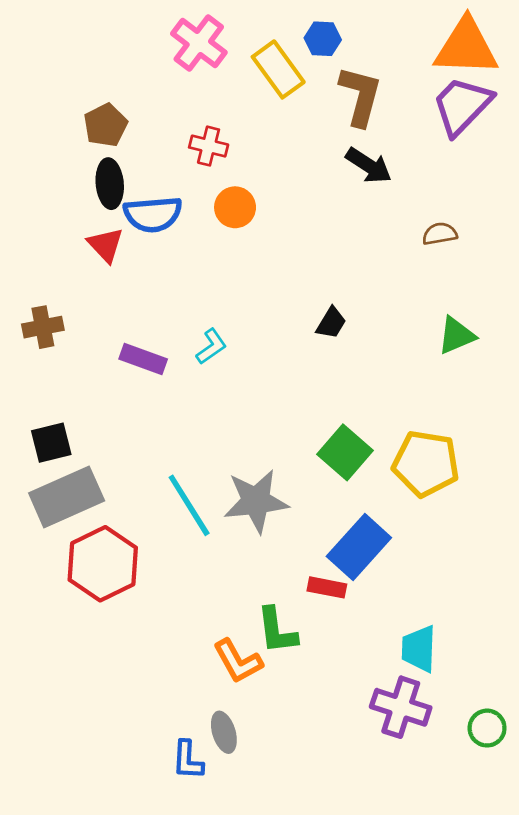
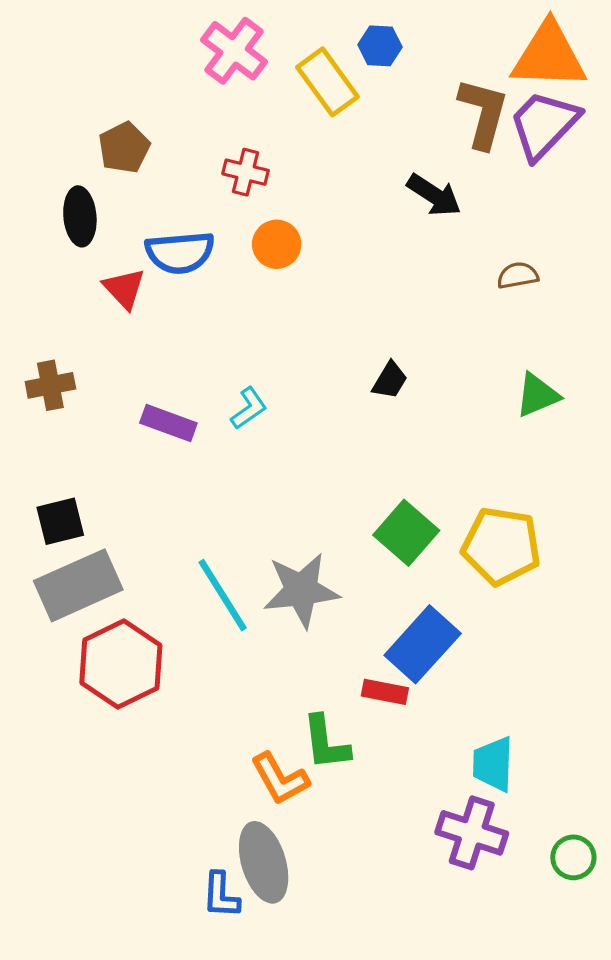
brown L-shape: (360, 96) -> (483, 113), moved
black ellipse: (110, 184) -> (80, 216), moved
gray ellipse: (224, 732) -> (264, 862), size x1.6

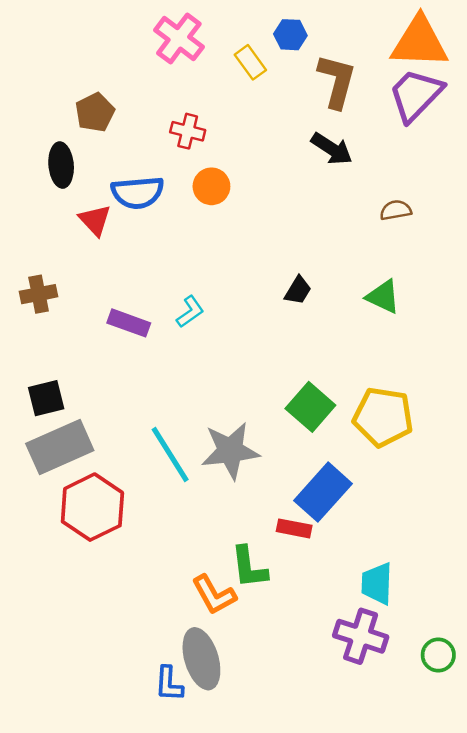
yellow rectangle: (328, 82) -> (250, 62), size x0.7
brown L-shape: (483, 113) -> (337, 81), moved
green triangle: (537, 395) -> (383, 297), moved, turned 48

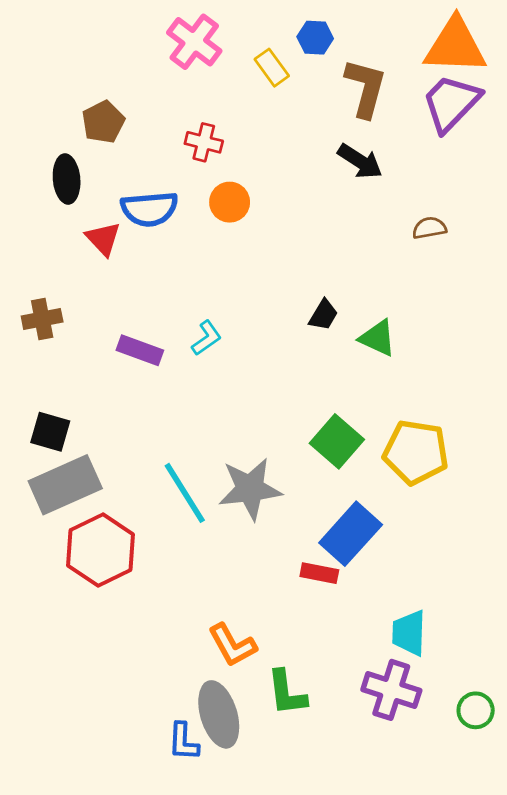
green triangle: (383, 297) -> (378, 338), moved
black square: (46, 398) -> (50, 432), turned 30
green L-shape: (249, 567) -> (287, 693), moved

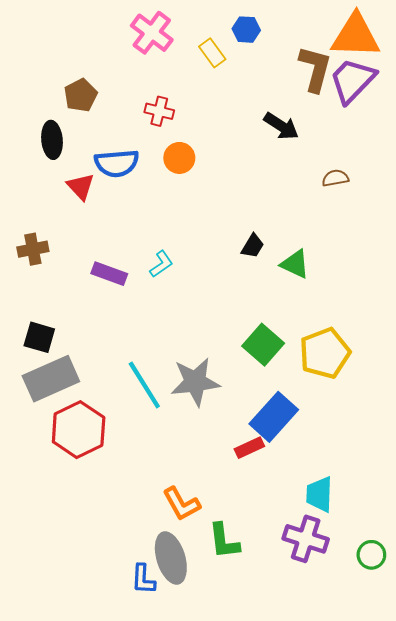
brown L-shape: (366, 88) -> (315, 69), moved
yellow pentagon: (416, 452) -> (325, 353), turned -30
red rectangle: (319, 573) -> (249, 448), turned -36

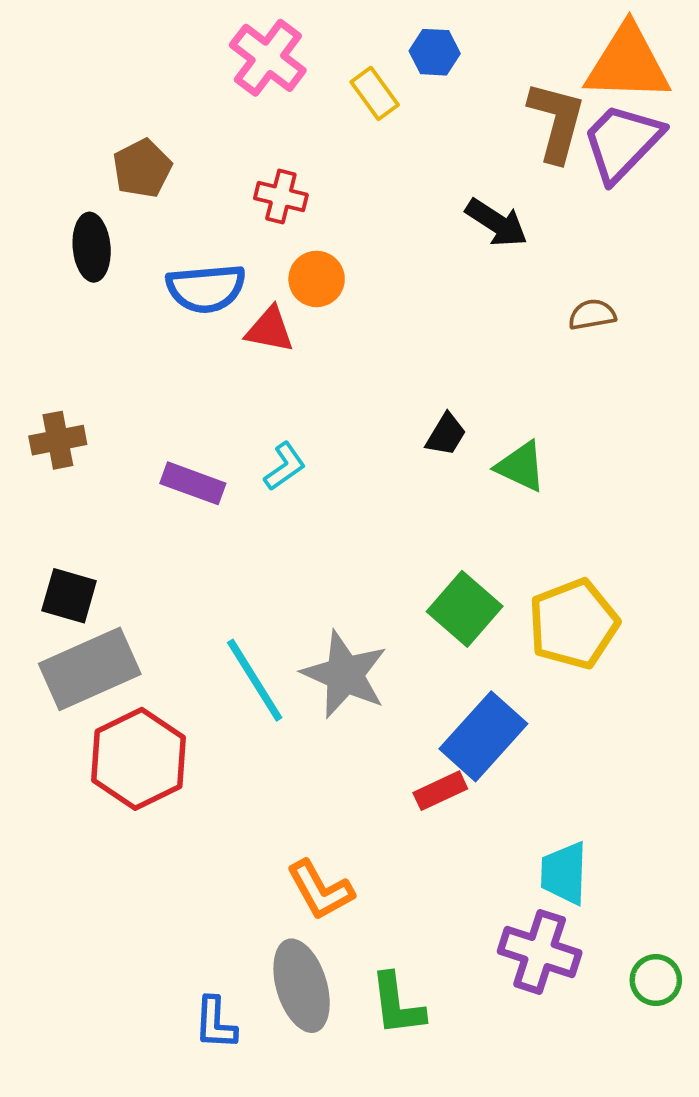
red triangle: (81, 187) -> (270, 330), moved, turned -36
gray star: (195, 382) -> (345, 675), turned 30
green L-shape: (224, 541) -> (397, 1004), moved
blue L-shape: (143, 579) -> (215, 1023), moved

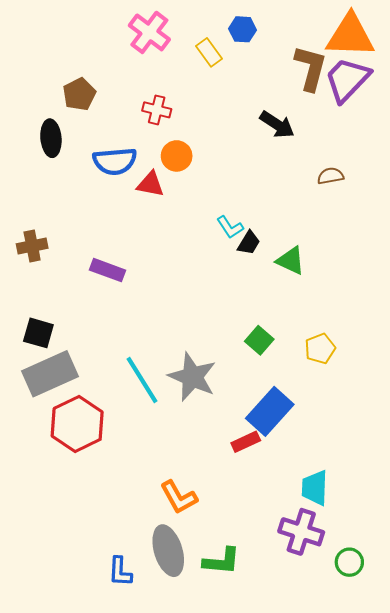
cyan L-shape: (285, 466) -> (230, 227), moved, turned 92
green square: (465, 609) -> (259, 340), size x0.7
yellow pentagon: (573, 624) -> (320, 349), size x0.6
green circle: (656, 980) -> (349, 562), moved
green L-shape: (397, 1004) -> (222, 561), turned -78

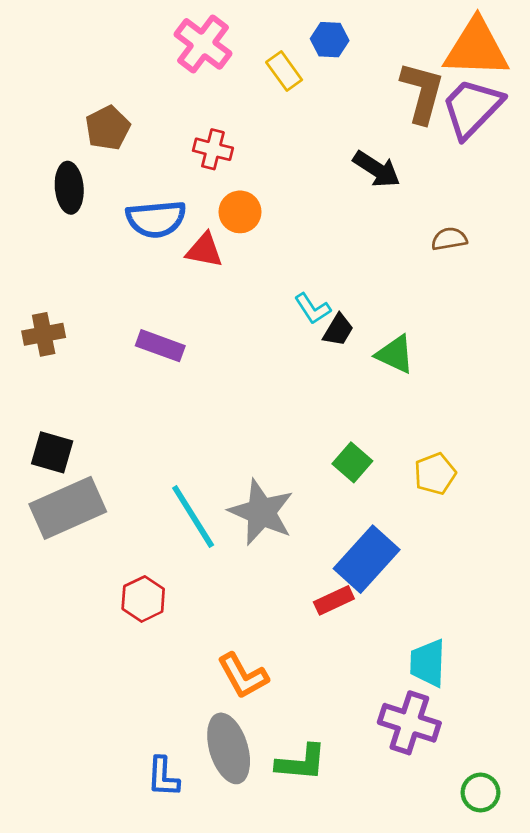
purple rectangle: (108, 270) -> (160, 346), moved
red hexagon: (77, 424) -> (143, 599), moved, size x0.6
green circle: (349, 562) -> (480, 793), moved

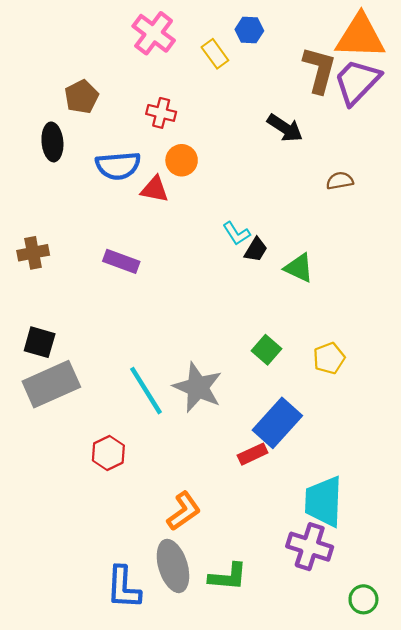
cyan trapezoid: (428, 663) -> (324, 501), size x1.4
orange L-shape: (243, 676) -> (184, 511), turned -96
blue L-shape: (163, 777) -> (123, 588), size x1.4

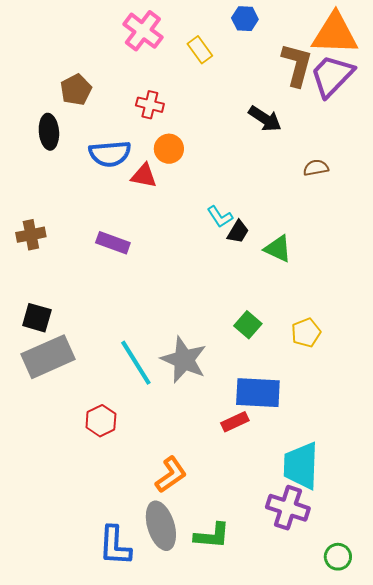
blue hexagon: (249, 30) -> (245, 19), moved
blue rectangle: (277, 423) -> (258, 393), turned 51

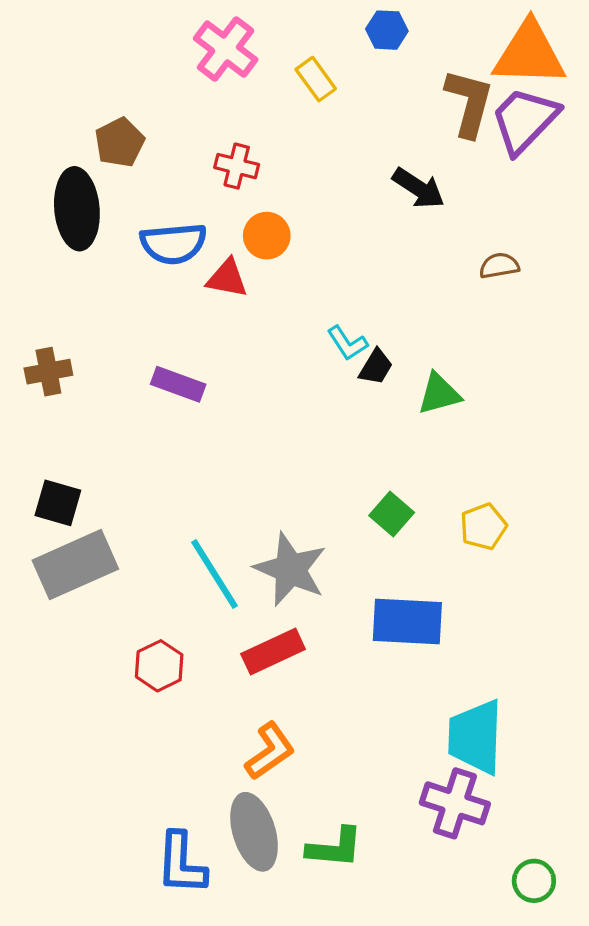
black ellipse: (49, 132) -> (77, 209), size x1.4
green triangle: (278, 249) -> (439, 394), turned -40
red rectangle: (235, 422) -> (273, 652), moved, size x1.4

